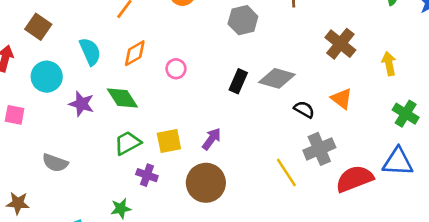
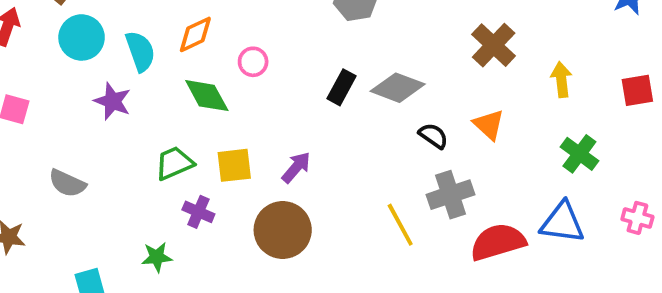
cyan semicircle: (90, 52) -> (140, 51), moved
cyan circle: (47, 77) -> (82, 37), moved
green diamond: (122, 98) -> (207, 96), moved

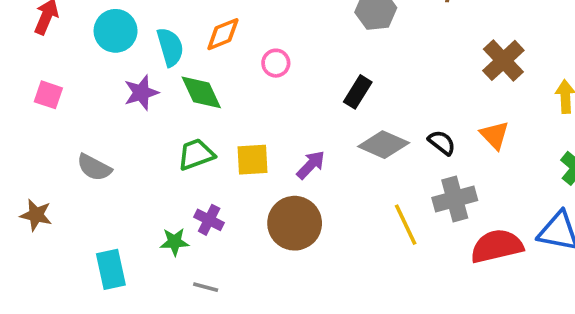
gray diamond: (398, 88) -> (384, 145), moved
green diamond: (207, 96) -> (201, 92), moved
purple star: (112, 101) -> (141, 93), turned 30
purple cross: (198, 212) -> (209, 220), moved

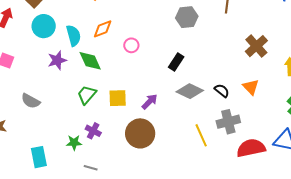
green trapezoid: (196, 154) -> (87, 95), turned -30

